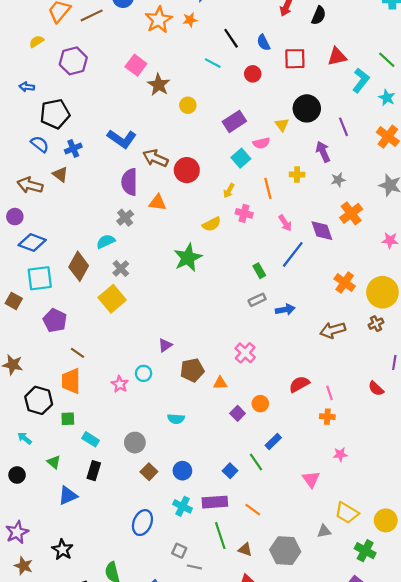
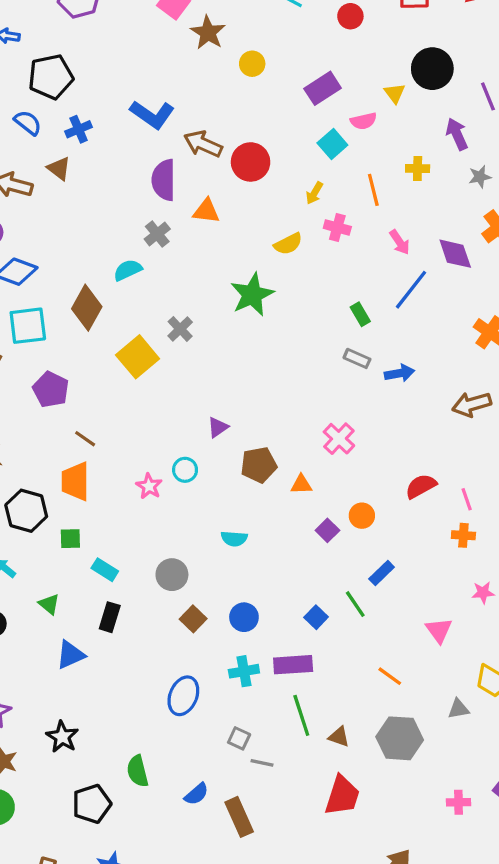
gray cross: (121, 268) -> (180, 329), moved
gray rectangle: (257, 300) -> (357, 358), turned 49
cyan cross: (182, 506) -> (244, 671), turned -36
orange line: (253, 510) -> (390, 676), moved

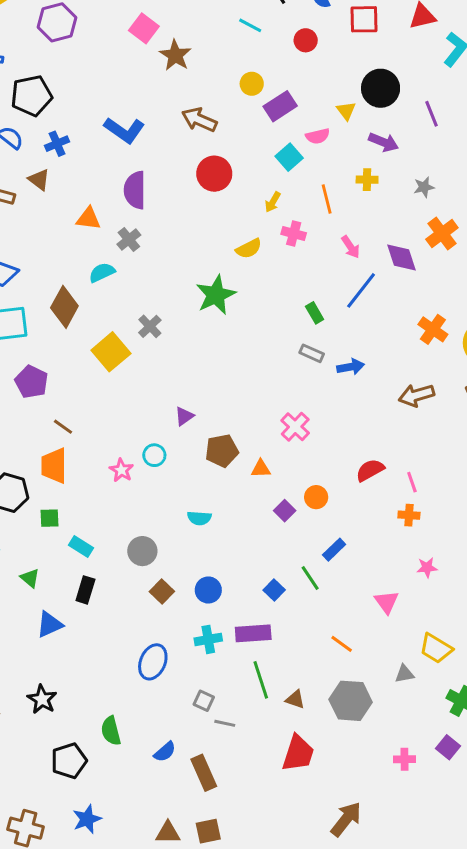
yellow circle: (252, 64) -> (252, 84), moved
purple arrow: (457, 134) -> (384, 142), moved, turned 136
brown arrow: (203, 144) -> (199, 120), moved
orange triangle: (206, 211) -> (88, 219), moved

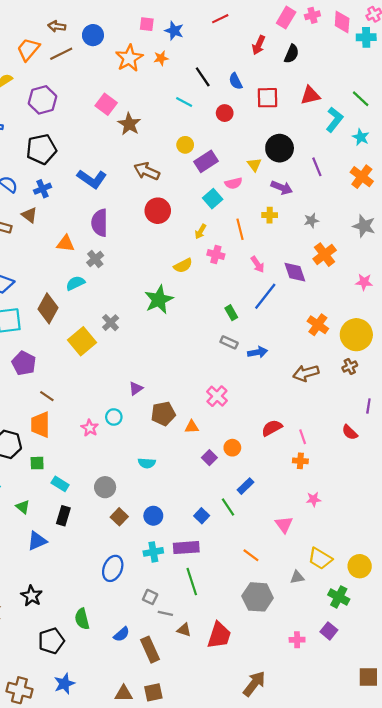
black pentagon: (32, 96) -> (41, 149), moved
brown triangle: (295, 699) -> (184, 630), moved

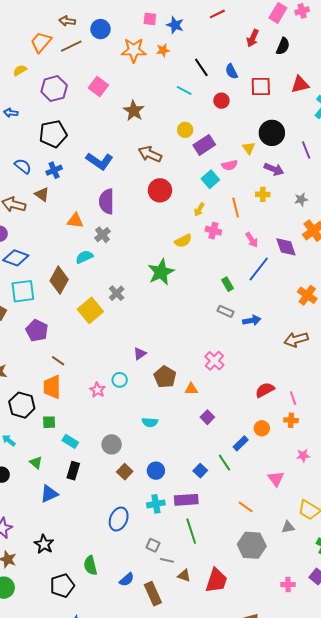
orange star: (129, 58) -> (134, 50), turned 30
pink square: (106, 104) -> (98, 87), moved
brown pentagon: (163, 414) -> (165, 377), turned -30
orange circle: (232, 448) -> (262, 428), moved

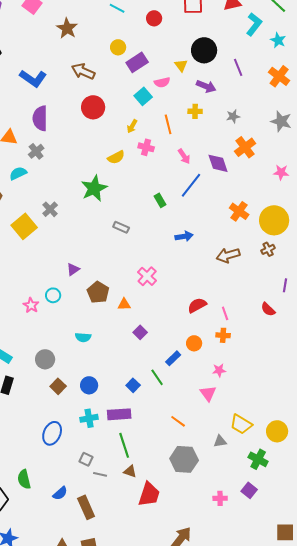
gray rectangle: (225, 311) -> (121, 227), moved
pink star: (303, 456) -> (219, 370), moved
brown triangle: (184, 575) -> (130, 471), moved

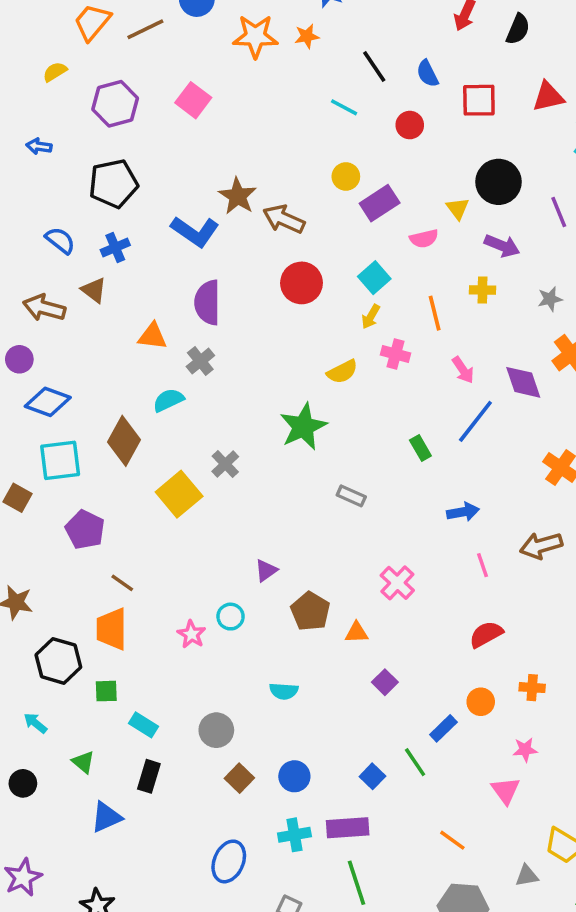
brown star: (67, 28) -> (238, 196), moved
cyan square: (143, 96) -> (374, 278), moved
pink line: (225, 313) -> (483, 565), moved

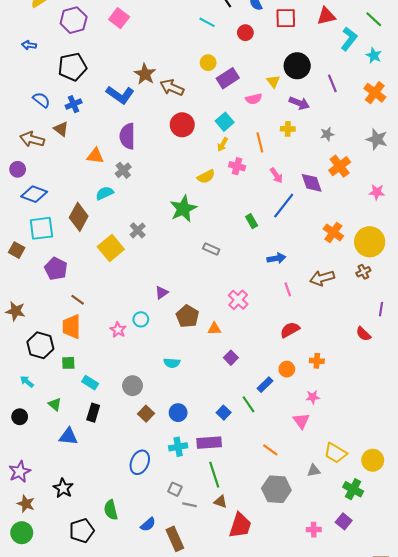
blue triangle: (106, 817) -> (68, 436), turned 30

